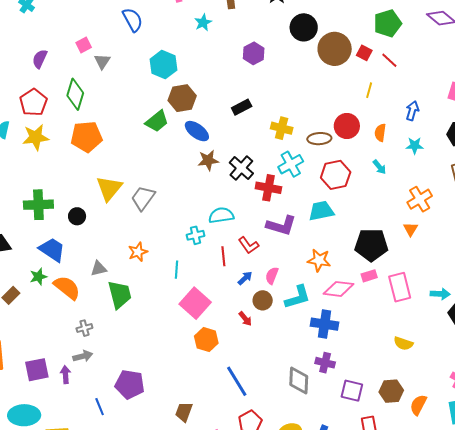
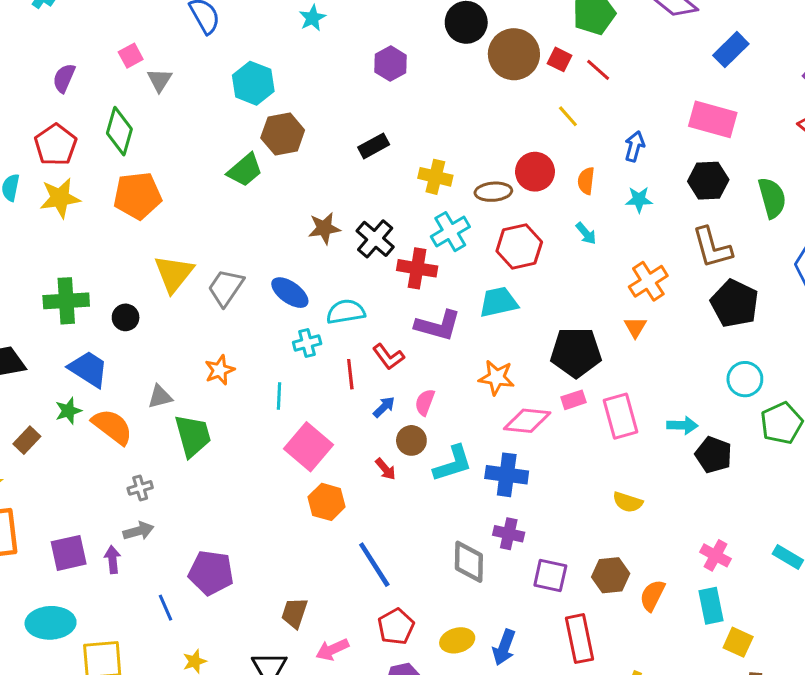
yellow line: (369, 90) -> (568, 116), turned -56
blue ellipse: (197, 131) -> (290, 293), moved
cyan L-shape: (298, 297) -> (453, 464), moved

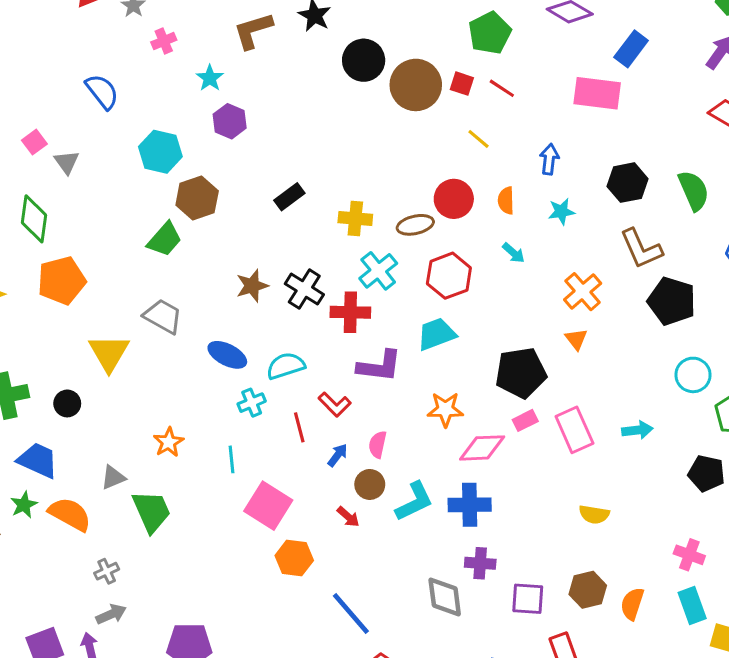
purple hexagon: (391, 64) -> (230, 121), moved
pink rectangle: (713, 119) -> (597, 93), moved
gray trapezoid: (226, 288) -> (163, 316), moved, turned 93
black pentagon: (714, 455) -> (706, 473), moved

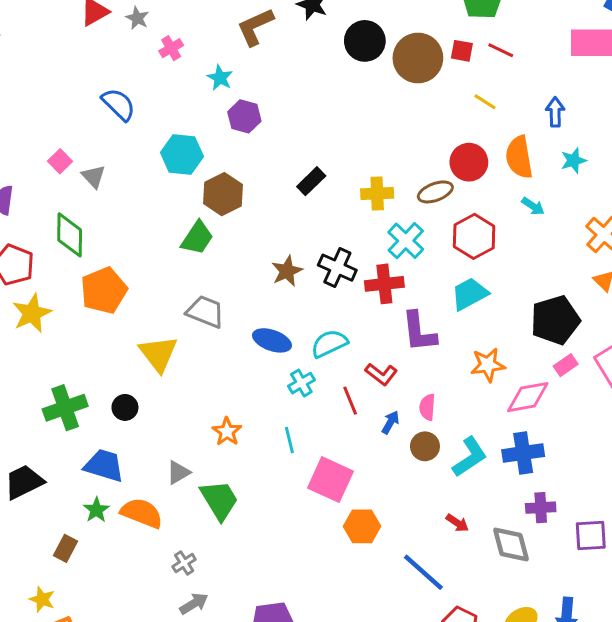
orange semicircle: (506, 201) -> (519, 157), size x1.6
purple L-shape: (379, 366) -> (419, 332), turned 84
red arrow: (348, 517) -> (457, 523), moved

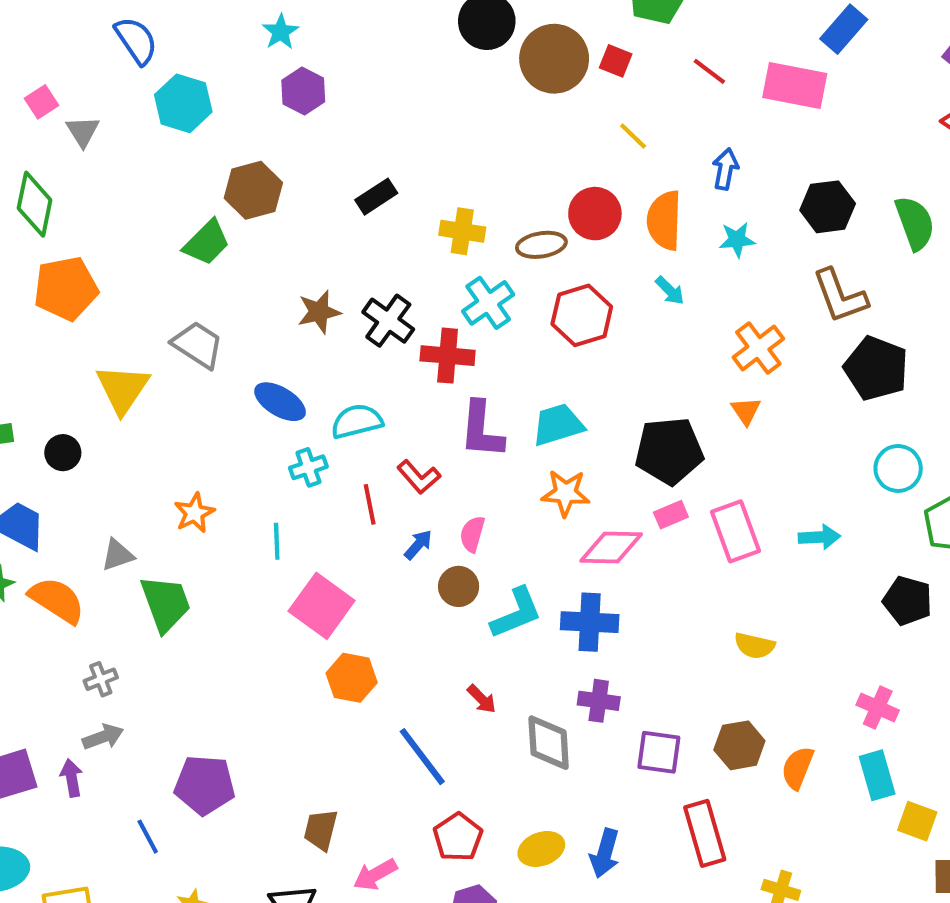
red line: (501, 50) -> (709, 71), moved
cyan hexagon: (182, 155) -> (183, 103), moved
cyan trapezoid: (470, 294) -> (558, 425), moved

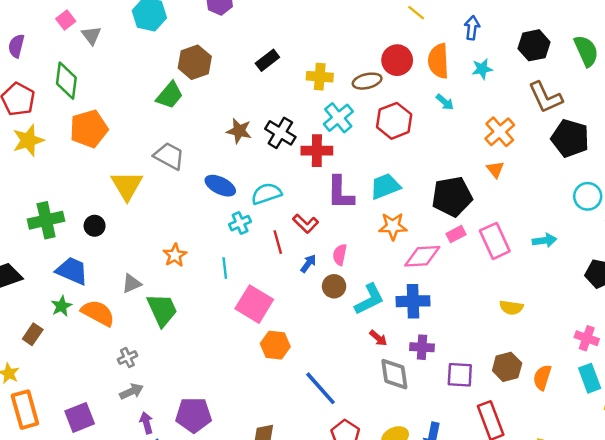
brown star: (319, 312) -> (239, 131), turned 30
red arrow: (482, 699) -> (378, 338), moved
purple arrow: (71, 778) -> (146, 423), moved

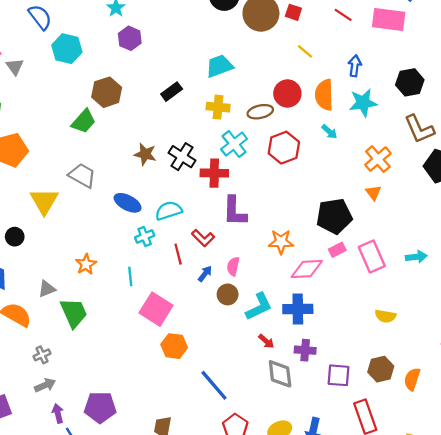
cyan star: (482, 69) -> (363, 103), size x1.5
cyan trapezoid: (385, 186) -> (219, 66), moved

